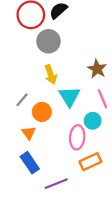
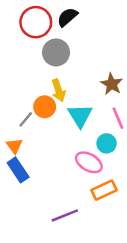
orange circle: (42, 112) -> (45, 107), moved
orange triangle: (29, 133) -> (14, 146), moved
pink ellipse: (77, 137) -> (89, 162), turned -65
blue rectangle: (30, 163) -> (18, 170), moved

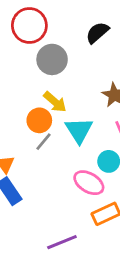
black semicircle: (67, 17) -> (97, 33), moved
yellow arrow: (59, 90) -> (55, 102), turned -30
gray line: (26, 119) -> (44, 142), moved

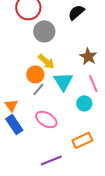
pink ellipse: (89, 183) -> (46, 119), moved

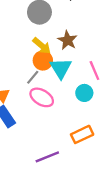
brown star: (88, 56) -> (67, 40), moved
orange circle: (35, 74) -> (43, 60), moved
pink ellipse: (46, 119) -> (42, 97), moved

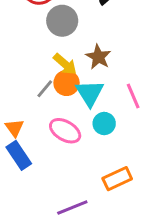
gray line: (33, 77) -> (45, 89), moved
cyan circle: (84, 93) -> (104, 123), moved

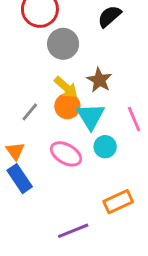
gray line: (45, 89) -> (30, 112), moved

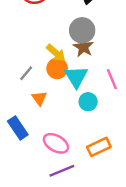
gray circle: (63, 44) -> (82, 30), moved
orange triangle: (15, 151) -> (39, 98), moved
pink ellipse: (66, 154) -> (56, 143), moved

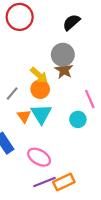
cyan triangle: (76, 77) -> (41, 114), moved
cyan circle: (88, 102) -> (78, 119), moved
orange rectangle: (99, 147) -> (64, 182), moved

